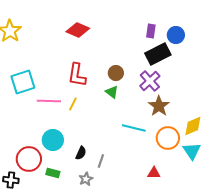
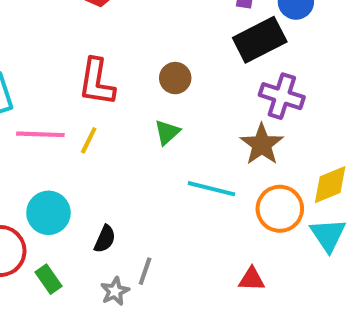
purple cross: (150, 81) -> (282, 96), moved, turned -30
green triangle: (112, 92) -> (167, 132), moved, turned 40
gray line: (101, 161) -> (145, 271), moved
green rectangle: (53, 173) -> (48, 279), turned 40

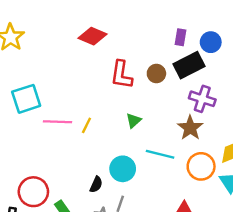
brown circle: (175, 78) -> (156, 74), moved
red L-shape: (97, 82) -> (121, 75), moved
cyan circle: (48, 213) -> (123, 169), moved

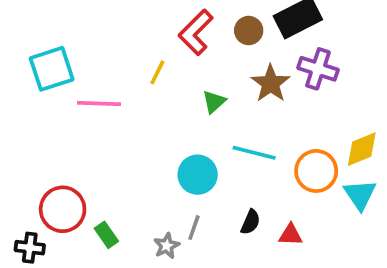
red L-shape: (121, 75) -> (196, 32), turned 36
yellow line: (86, 125) -> (157, 72), moved
brown star: (190, 128) -> (271, 83), moved
black semicircle: (96, 184) -> (250, 222), moved

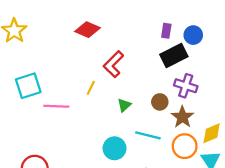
brown circle: (249, 31) -> (160, 102), moved
brown star: (271, 83) -> (182, 117), moved

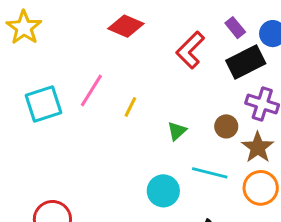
purple rectangle: (166, 31) -> (235, 28), turned -48
red L-shape: (113, 64) -> (190, 50), moved
pink line: (56, 106) -> (91, 90), moved, turned -60

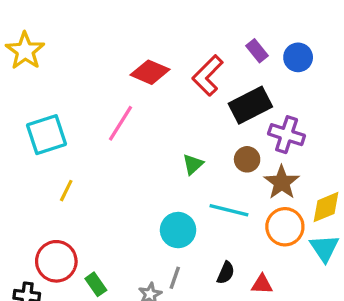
red diamond: (126, 26) -> (150, 72), moved
black rectangle: (246, 62) -> (250, 105), moved
pink line: (91, 90) -> (120, 123), moved
yellow line: (130, 107) -> (66, 191), moved

